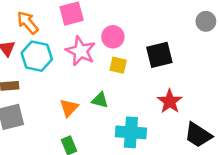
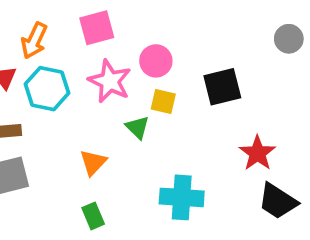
orange arrow: (28, 23) -> (34, 41), turned -115
green triangle: (100, 100) -> (137, 127), moved, turned 30
red star: (170, 101) -> (257, 153), moved

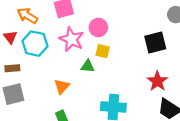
orange arrow: (34, 41) -> (27, 16), turned 96
black square: (222, 87) -> (155, 43), moved
green triangle: (137, 127) -> (88, 66), turned -40

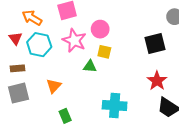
orange triangle: (62, 87) -> (54, 86), moved

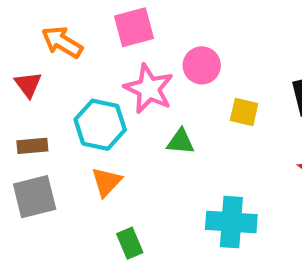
cyan hexagon: (39, 45) -> (100, 125), moved
yellow square: (104, 52) -> (244, 112), moved

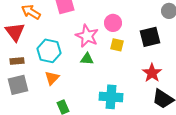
pink circle: (202, 65) -> (113, 23), moved
red triangle: (28, 84) -> (15, 32), size x1.5
pink star: (149, 89) -> (87, 36), moved

